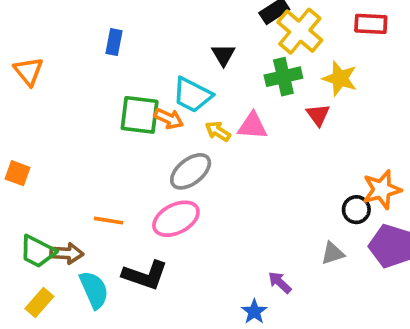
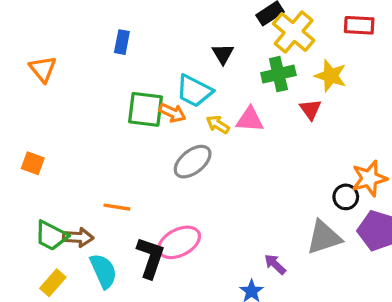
pink ellipse: (176, 219) -> (179, 242), moved
gray triangle: (333, 253) -> (324, 237), size x1.6
black L-shape: (145, 275) -> (151, 258), turned -90

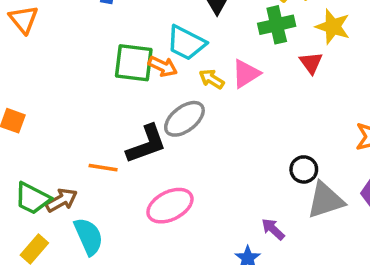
pink triangle: (250, 120) -> (246, 74), turned -36
black circle: (346, 197) -> (304, 169), moved
brown arrow: (78, 237) -> (61, 200), turned -32
black L-shape: (151, 258) -> (146, 144), moved, turned 51

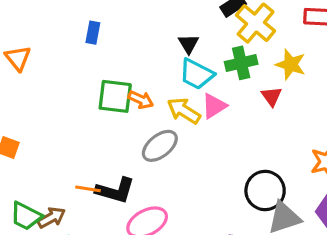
cyan trapezoid: (186, 43) -> (197, 74), moved
yellow arrow: (212, 79) -> (184, 111), size x1.5
black L-shape: (146, 144) -> (115, 190), moved, turned 36
black circle: (304, 169) -> (265, 190), size x1.6

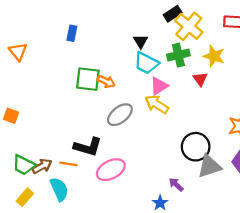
yellow arrow: (184, 111) -> (157, 104), moved
orange line: (88, 189) -> (68, 164), moved

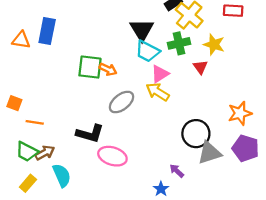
blue rectangle: (72, 33) -> (47, 31), moved, size x1.6
black triangle: (141, 41) -> (142, 30), size x1.6
orange triangle: (18, 52) -> (21, 40), turned -42
orange line: (68, 164) -> (35, 122), moved
pink ellipse: (111, 170) -> (112, 156), turned 44

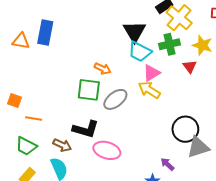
green square: (90, 67) -> (89, 90), moved
brown arrow: (45, 153) -> (62, 145), moved, turned 54

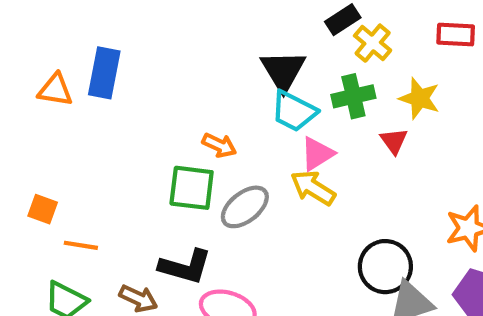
yellow cross: (179, 18) -> (373, 43), size x0.7

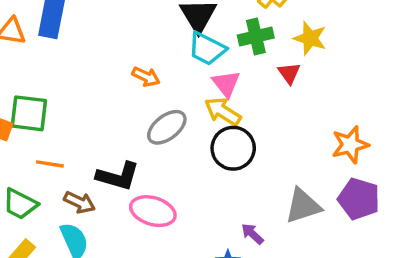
pink triangle: (317, 154) -> (226, 84), turned -36
green square: (192, 188) -> (29, 113), moved
orange line: (81, 245) -> (50, 164), moved
black circle: (385, 267) -> (233, 148), moved

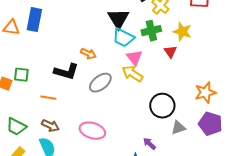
green square: (29, 113) -> (21, 75), size x0.7
black circle: (233, 148) -> (162, 106), moved
orange line: (50, 164) -> (48, 98), moved
black L-shape: (118, 176) -> (66, 72), moved
gray triangle: (303, 206) -> (178, 128), size x0.7

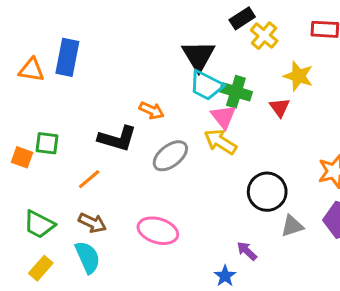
green cross: (151, 31) -> (236, 92), moved, turned 30
orange line: (48, 98) -> (89, 179), turned -49

